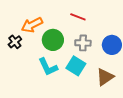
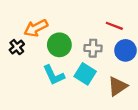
red line: (78, 17) -> (114, 26), moved

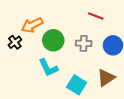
red line: (114, 26) -> (96, 16), moved
cyan square: (85, 74) -> (77, 85), moved

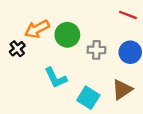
red line: (96, 16) -> (128, 15), moved
green circle: (53, 40) -> (67, 35), moved

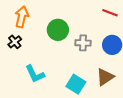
orange arrow: (37, 29) -> (22, 17), moved, turned 130
cyan L-shape: (56, 78) -> (35, 74), moved

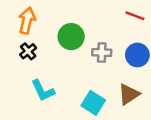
black cross: (15, 42) -> (28, 51), moved

